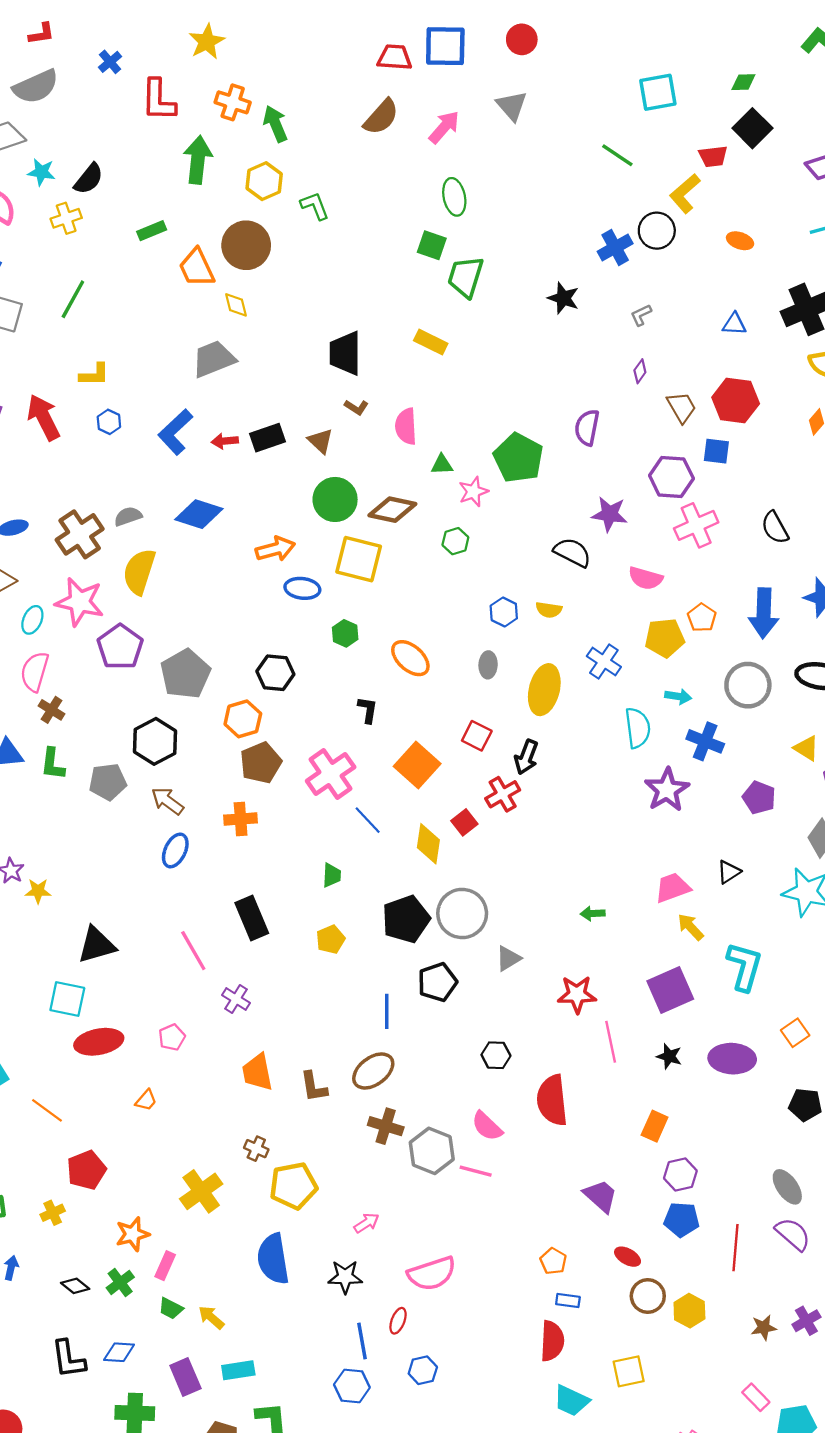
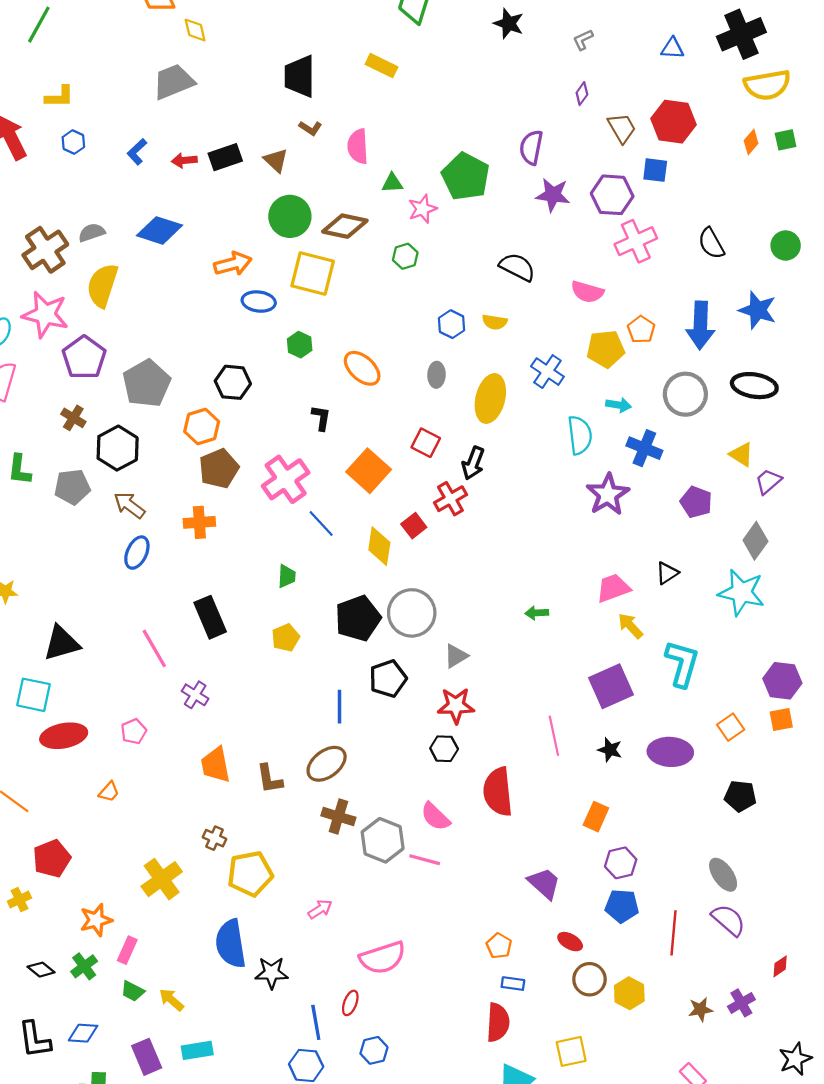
blue L-shape: (175, 432) -> (137, 152), size x0.6
purple star: (610, 514) -> (553, 195), moved
brown cross: (52, 710) -> (73, 418), moved
red star: (577, 994) -> (456, 706), moved
black star: (345, 1277) -> (272, 973), moved

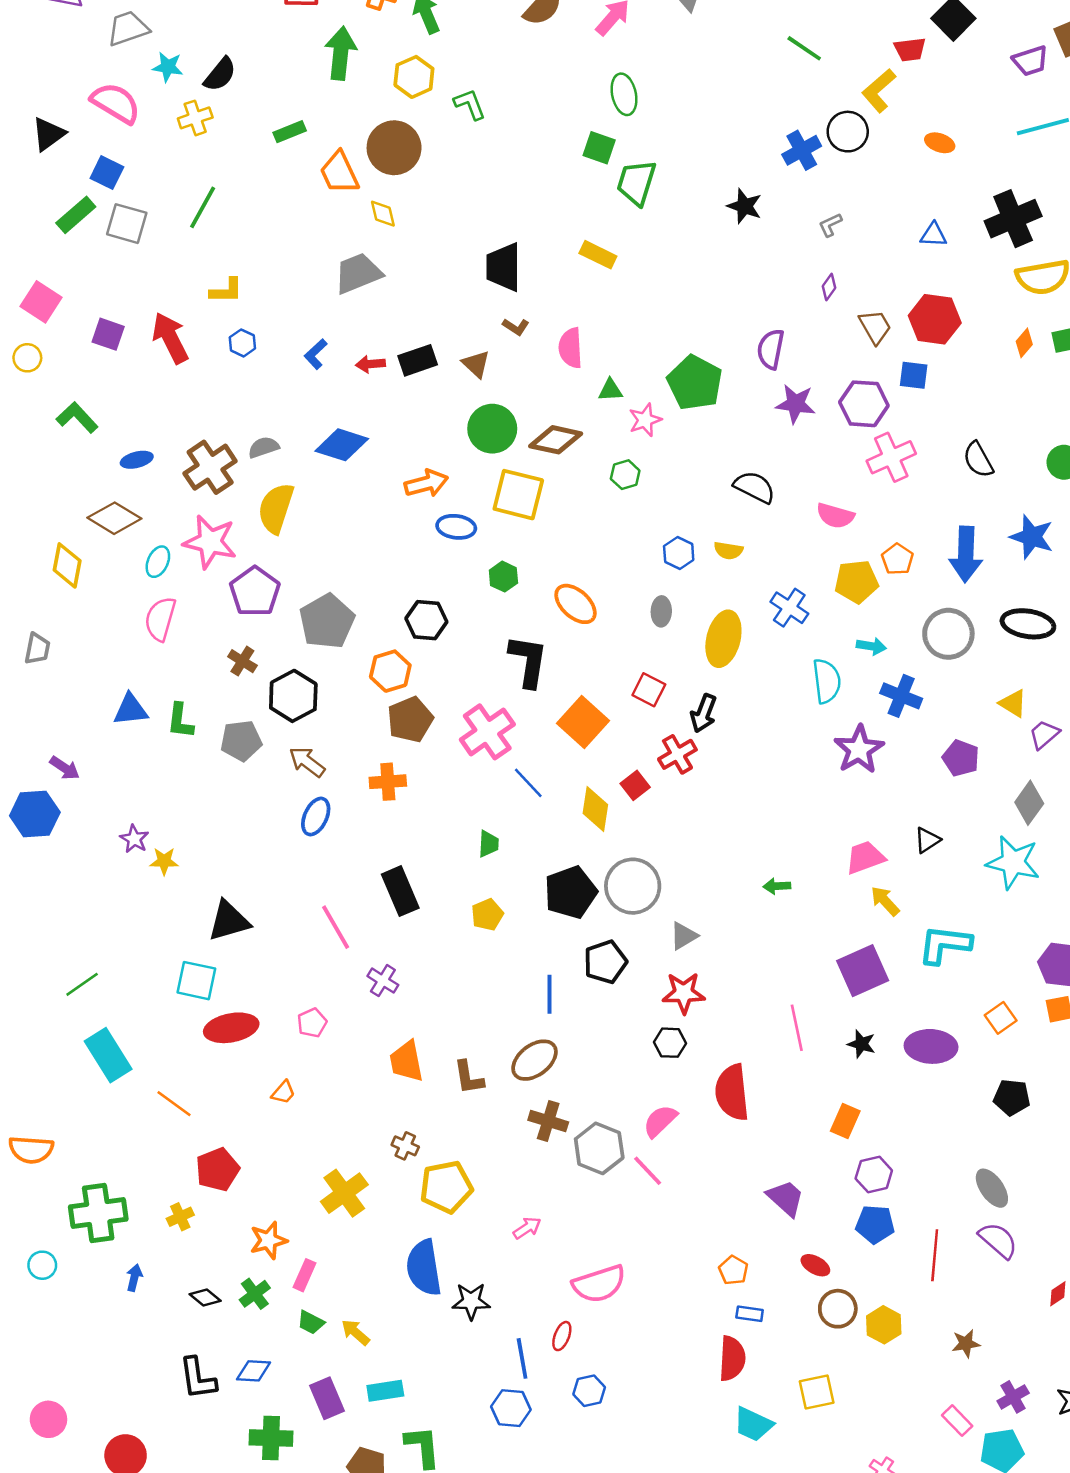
black L-shape: (321, 418) -> (528, 661), size x1.8
cyan L-shape: (682, 664) -> (945, 945), turned -99
pink semicircle: (435, 817) -> (660, 1121), turned 92
pink line: (425, 860) -> (648, 1171), turned 32
purple cross: (741, 1003) -> (1013, 1397), moved

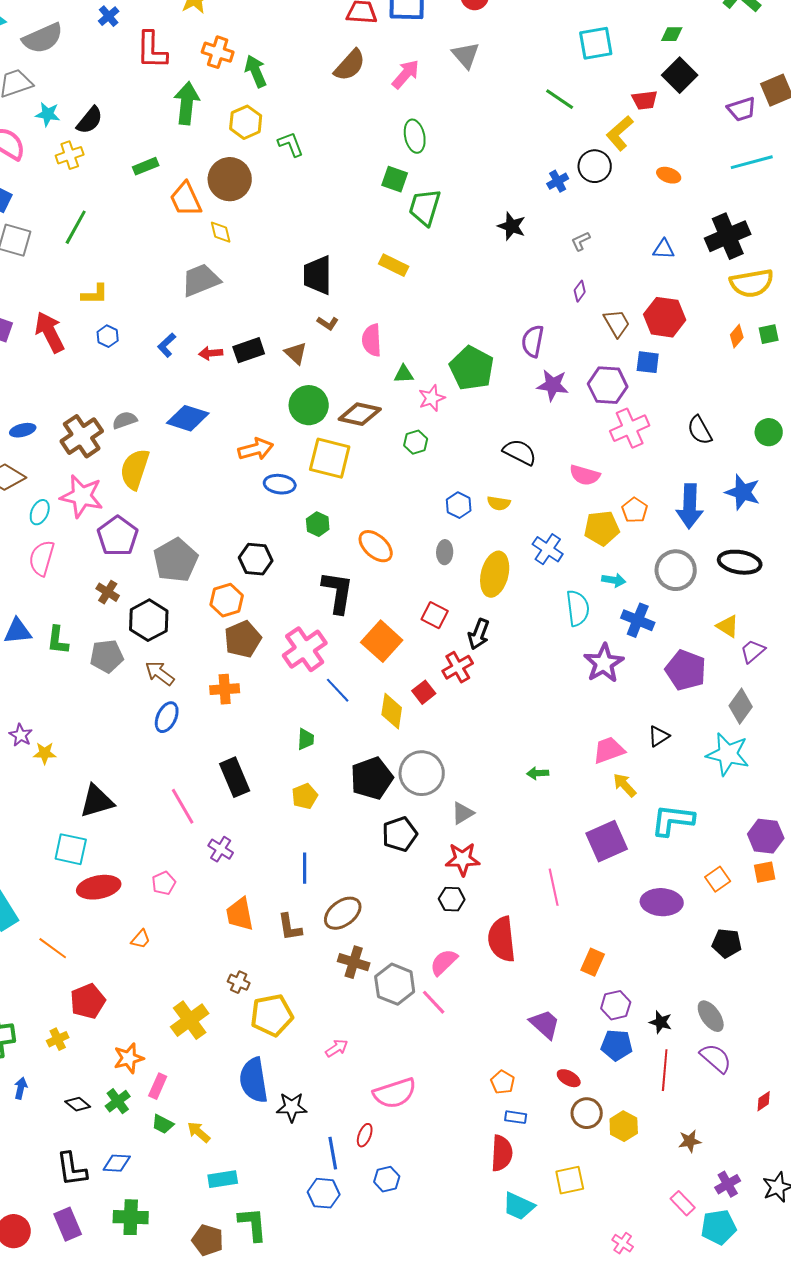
blue cross: (802, 150) -> (558, 181), size x0.7
purple pentagon: (961, 758) -> (686, 670), size x1.4
blue line: (549, 994) -> (305, 868), moved
black star: (861, 1044) -> (661, 1022), moved
purple rectangle: (327, 1398) -> (68, 1224), moved

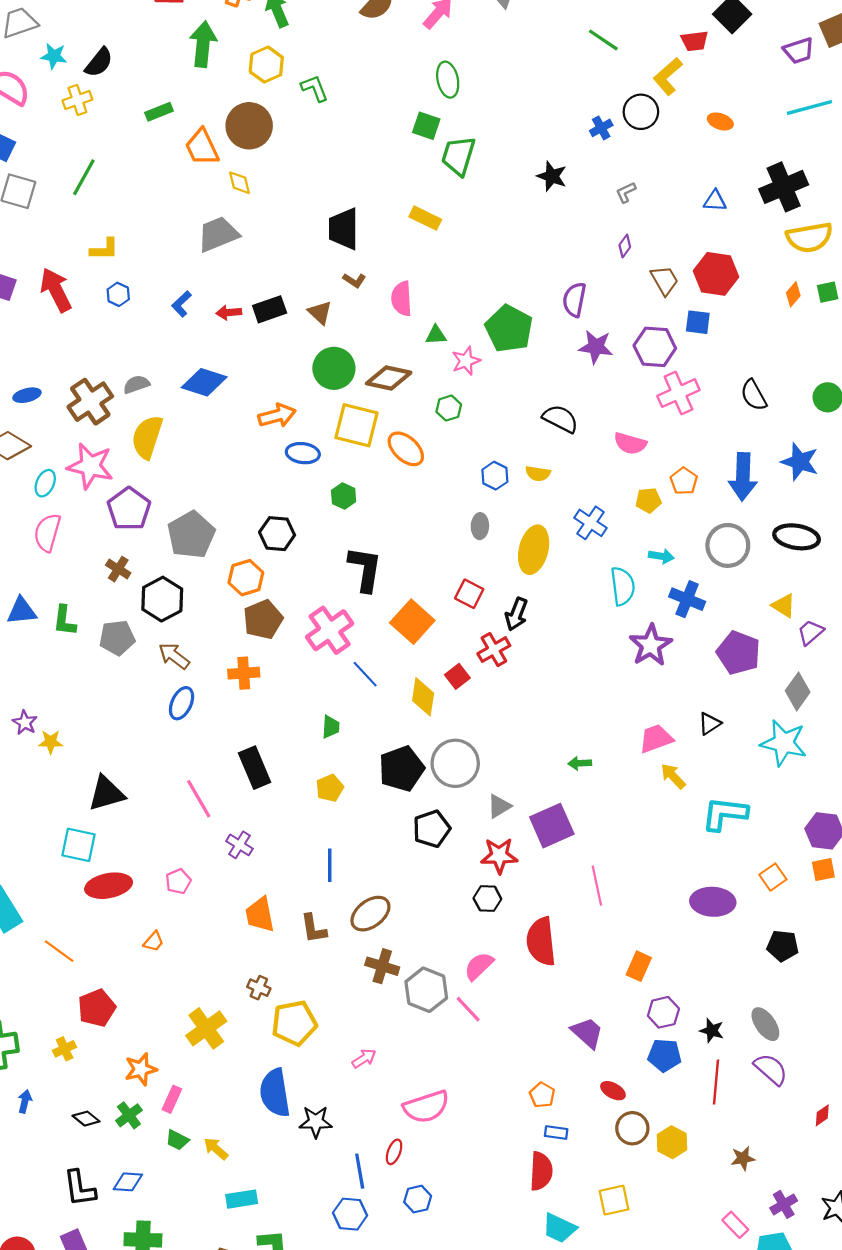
yellow pentagon: (602, 528) -> (648, 500), size x0.7
orange ellipse: (376, 546) -> (406, 449), moved
purple square: (607, 841) -> (552, 826), moved

